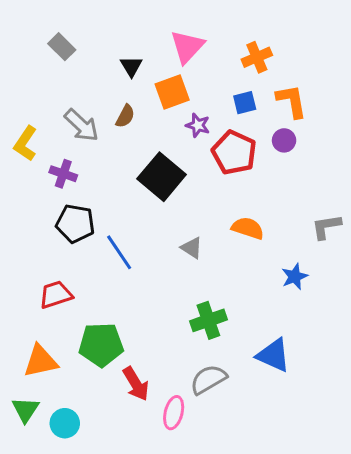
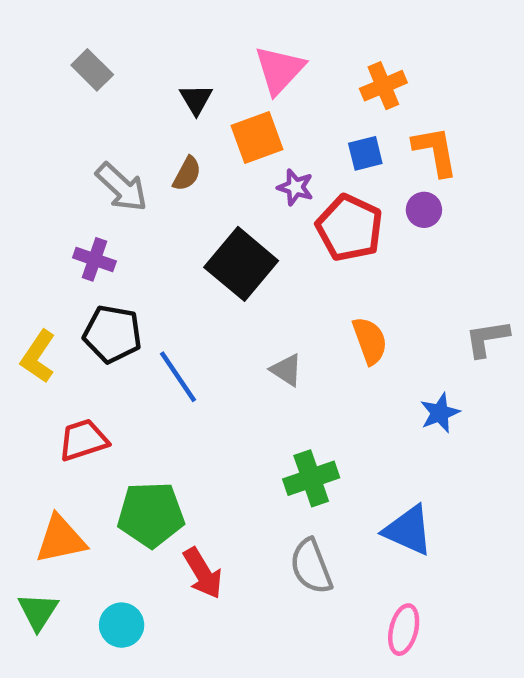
yellow L-shape: (25, 143) -> (38, 356), moved
orange semicircle: (248, 228) -> (370, 341), turned 52
gray semicircle: (208, 379) -> (311, 566), turned -81
pink ellipse: (174, 413) -> (404, 630), moved
cyan circle: (65, 423) -> (122, 625), moved

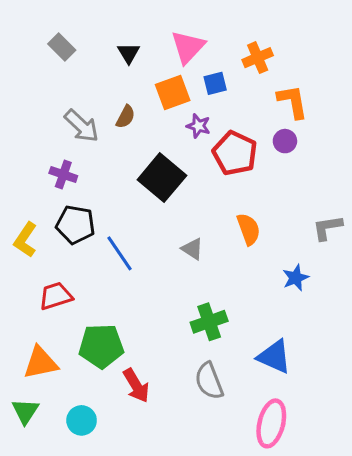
black triangle: (196, 99) -> (129, 53), moved
blue square: (365, 153) -> (215, 83), moved
pink ellipse: (404, 630) -> (271, 423), size x1.4

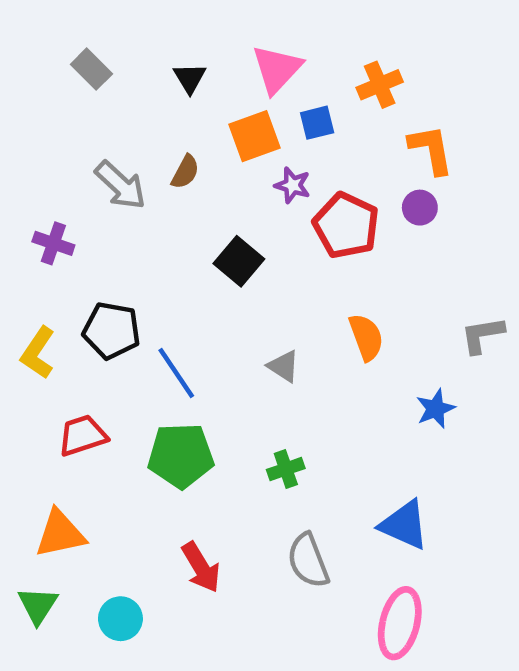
purple cross: (63, 174) -> (53, 243), moved
black square: (162, 178) -> (239, 261), size x0.7
green cross: (209, 322) -> (286, 469), moved, size x0.7
green pentagon: (101, 346) -> (181, 456), moved

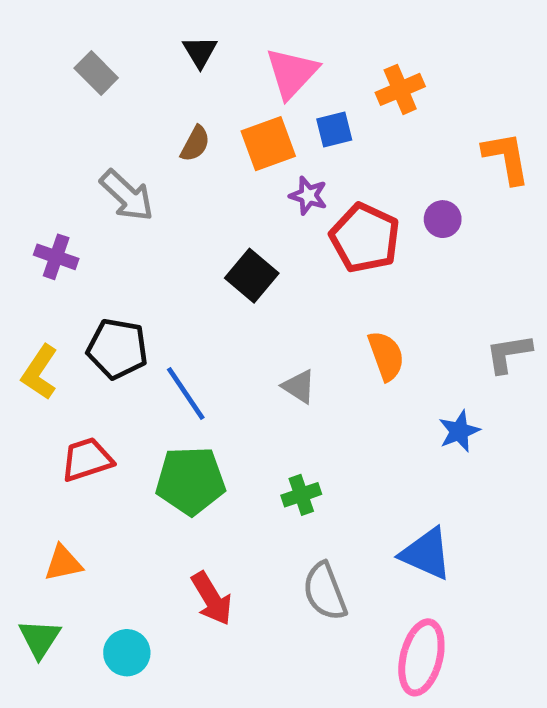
black triangle: (190, 78) -> (200, 52), moved
orange L-shape: (431, 150) -> (506, 158), moved
brown semicircle: (185, 172) -> (195, 144), moved
orange triangle: (60, 534) -> (63, 563), size x0.7

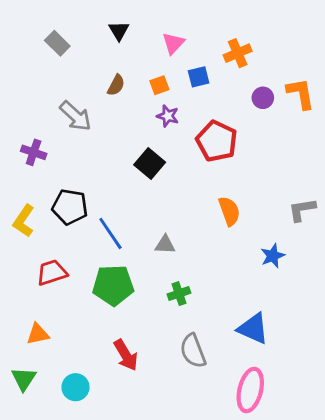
pink triangle: (292, 73) -> (173, 43), size x0.7
orange square: (268, 144) -> (159, 85), size x0.6
purple star: (308, 196) -> (168, 116), moved
purple circle: (443, 219) -> (263, 98), moved
gray triangle: (299, 386) -> (165, 245), moved, turned -30

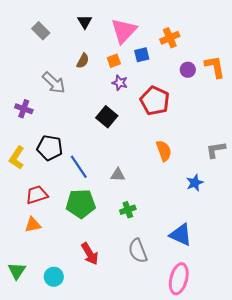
pink triangle: (173, 43) -> (124, 31), size x1.6
orange triangle: (38, 334) -> (33, 225), moved

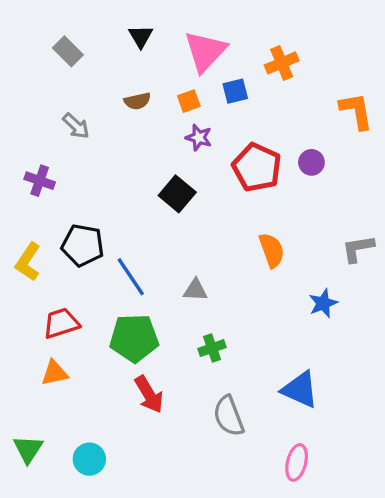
brown semicircle: (83, 61) -> (137, 101), turned 49
purple circle: (188, 70) -> (311, 162), moved
gray arrow: (54, 83) -> (76, 126), moved, size x0.7
red arrow: (90, 254) -> (149, 394), moved
pink ellipse: (179, 279) -> (297, 462), size x0.7

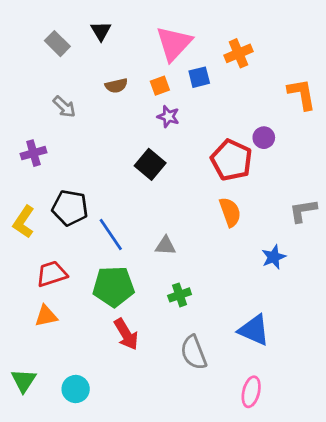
black triangle: (141, 36) -> (101, 31), moved
red pentagon: (257, 167) -> (231, 160), moved
purple cross: (40, 181) -> (33, 153), turned -35

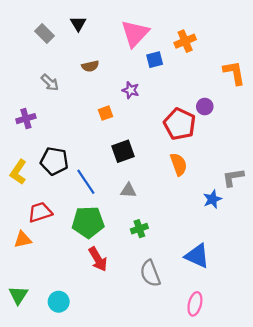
orange square: (160, 86) -> (106, 113), moved
black square: (150, 164) -> (123, 151), moved, turned 30
gray L-shape: (303, 211) -> (233, 177), moved
orange triangle: (46, 316) -> (23, 240), moved

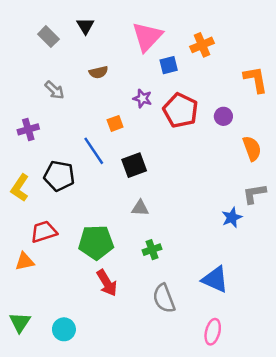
red pentagon: (180, 124) -> (181, 110), moved
orange semicircle: (179, 164) -> (252, 148), moved
blue line: (86, 182) -> (94, 151), moved

